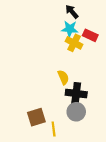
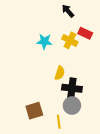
cyan star: (70, 29) -> (44, 41), moved
yellow semicircle: (63, 77) -> (60, 73), turned 40
yellow line: (54, 129) -> (59, 122), moved

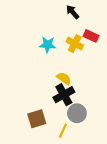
yellow semicircle: (60, 73) -> (64, 78), turned -72
black cross: (72, 88) -> (64, 95), moved, turned -36
yellow line: (59, 122) -> (63, 131), turned 32

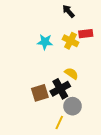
red rectangle: (91, 36) -> (86, 34), turned -32
yellow semicircle: (64, 78) -> (71, 73), moved
brown square: (37, 119) -> (40, 93), moved

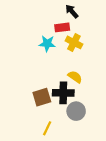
red rectangle: (86, 34) -> (62, 27), moved
black cross: (60, 89) -> (63, 93), turned 30
yellow line: (59, 123) -> (47, 128), moved

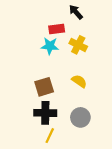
red rectangle: (62, 27) -> (57, 29), moved
black cross: (63, 93) -> (45, 113), moved
brown square: (42, 97) -> (44, 87), moved

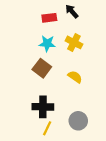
red rectangle: (57, 29) -> (49, 18), moved
brown square: (44, 87) -> (42, 68), moved, turned -36
gray circle: (80, 117) -> (78, 121), moved

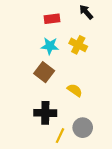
black arrow: (72, 11) -> (86, 12), moved
yellow semicircle: (75, 77) -> (75, 90), moved
yellow line: (47, 128) -> (60, 136), moved

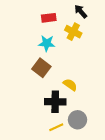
yellow cross: (78, 45) -> (73, 32), moved
black cross: (45, 113) -> (55, 102), moved
yellow line: (60, 136) -> (56, 127), turned 40

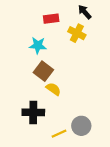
cyan star: (47, 43) -> (38, 45), moved
yellow semicircle: (70, 85) -> (53, 89), moved
black cross: (55, 102) -> (33, 112), moved

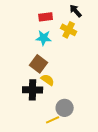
cyan star: (38, 45) -> (44, 38), moved
black cross: (33, 112) -> (33, 90), moved
gray circle: (81, 126) -> (65, 108), moved

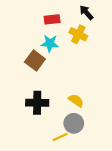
brown square: (39, 64) -> (35, 61), moved
yellow semicircle: (48, 80) -> (76, 100), moved

